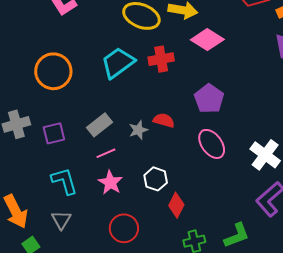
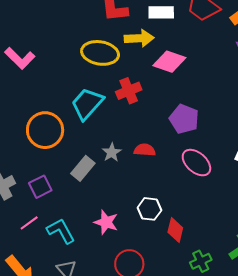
orange circle: (53, 71) -> (45, 130), moved
gray star: (138, 130) -> (112, 152), moved
pink line: (106, 153) -> (29, 223), moved

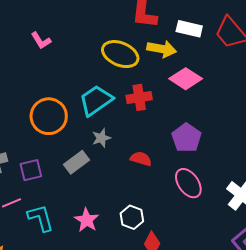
pink L-shape: (20, 58) -> (41, 41), size x0.7
gray star: (112, 152) -> (101, 138), moved

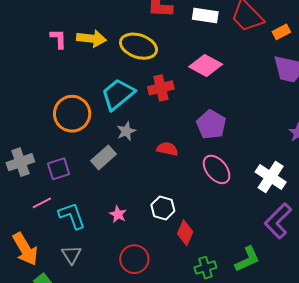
pink L-shape: (41, 41) -> (58, 39), turned -145
yellow arrow: (162, 49) -> (91, 39), moved
pink star: (87, 220) -> (118, 214), size x0.7

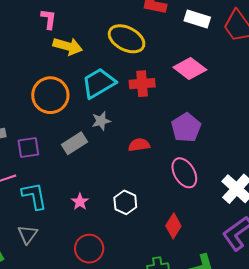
yellow arrow: (91, 39) -> (68, 46), moved
red semicircle: (167, 149) -> (139, 145), turned -30
red diamond: (185, 233) -> (173, 226), moved

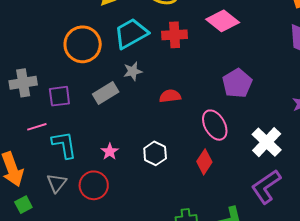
purple pentagon: (186, 128) -> (237, 83), moved
red diamond: (173, 226) -> (204, 162), moved
red circle: (89, 249) -> (94, 185), moved

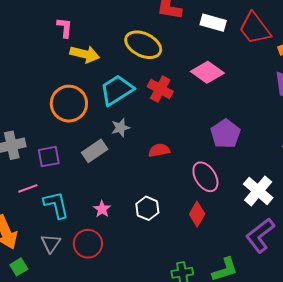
red cross: (175, 35) -> (160, 89), turned 35

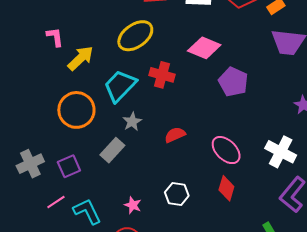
yellow ellipse: (143, 45) -> (135, 36), turned -48
yellow arrow: (85, 54) -> (81, 58), turned -44
purple pentagon: (225, 134) -> (233, 82), moved

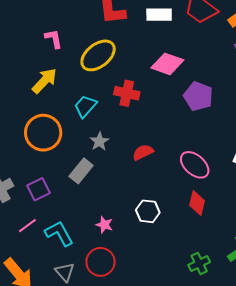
pink L-shape: (55, 37) -> (54, 39), moved
cyan trapezoid: (120, 86) -> (85, 106), size x0.7

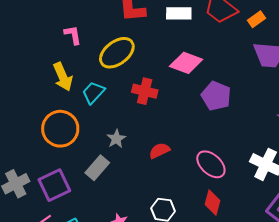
yellow arrow: (45, 81) -> (63, 77), turned 112
cyan trapezoid: (85, 106) -> (93, 93), moved
purple square: (39, 189) -> (54, 185), size x1.4

